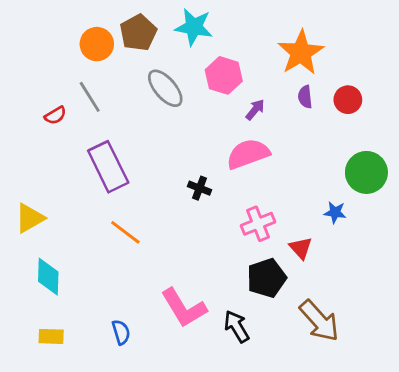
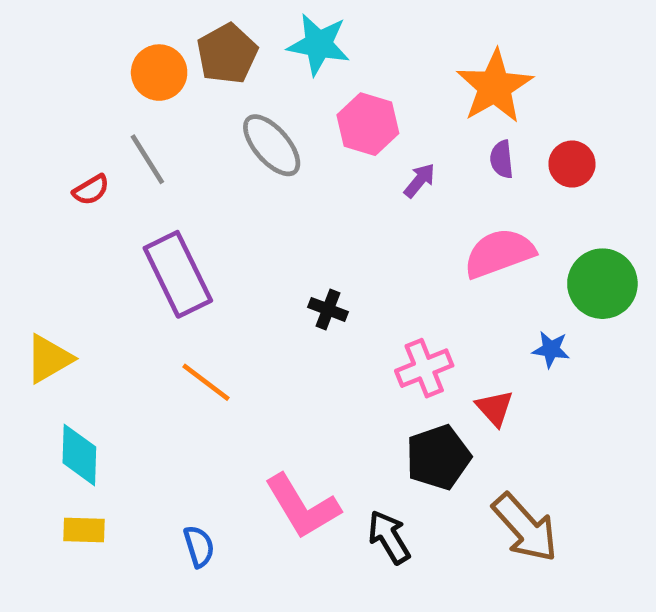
pink semicircle: (248, 154) -> (499, 253), moved
yellow rectangle: (51, 336) -> (84, 530), moved

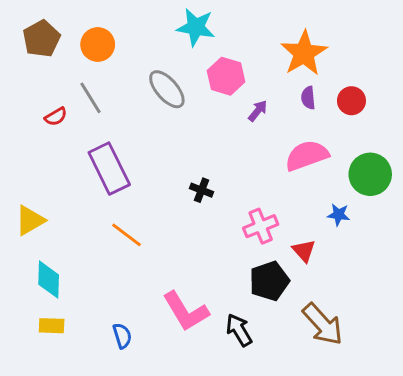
brown pentagon: (227, 54) -> (41, 39), moved

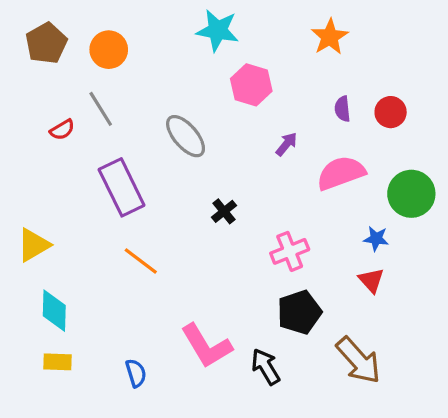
orange star: (304, 53) -> (330, 37), moved, size x0.7
gray ellipse: (167, 89) -> (186, 136), moved
purple arrow: (258, 111) -> (286, 144), moved
black cross: (202, 190) -> (224, 211), turned 30
red triangle: (304, 251) -> (371, 280), moved

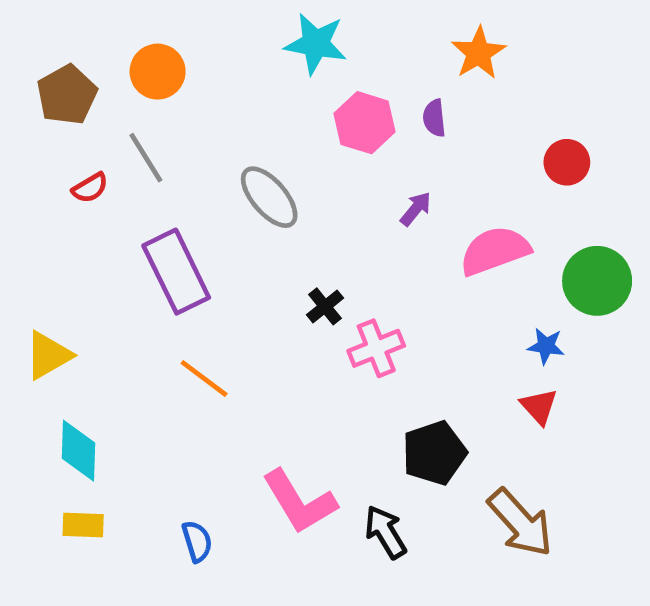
brown pentagon: (46, 43) -> (67, 95), moved
purple semicircle: (342, 109) -> (434, 118), moved
pink cross: (290, 251) -> (376, 348), moved

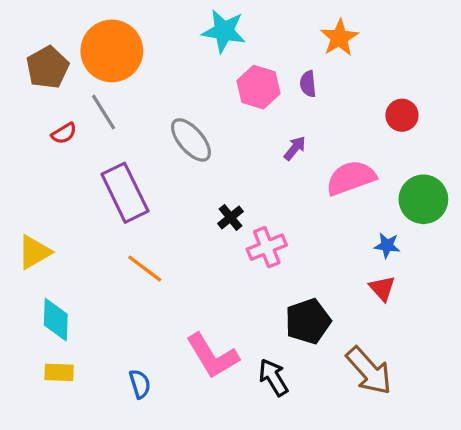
orange circle: (158, 72) -> (112, 51), size x1.6

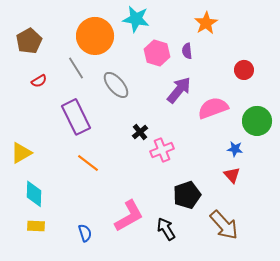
orange circle: (112, 51) -> (95, 36), moved
gray line: (104, 112) -> (76, 68), moved
purple arrow: (295, 148) -> (179, 90), size x1.8
pink L-shape: (212, 356) -> (129, 216), turned -88

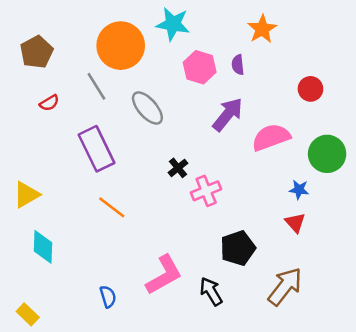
brown arrow: (224, 225) -> (285, 286), turned -100
yellow rectangle: (36, 226) -> (28, 314), moved, turned 42

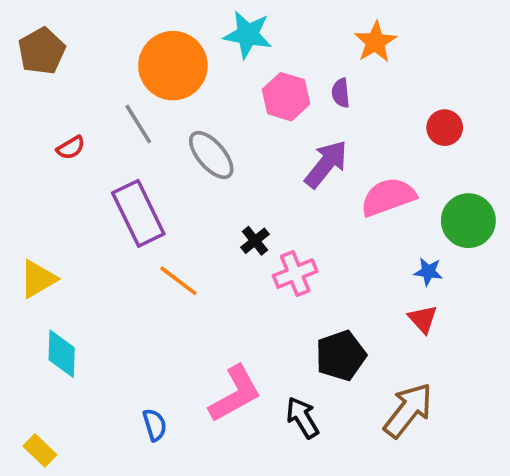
brown pentagon: (37, 52) -> (42, 51), moved
orange line: (112, 207) -> (178, 281), moved

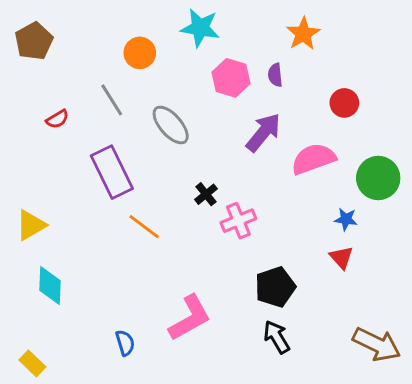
orange circle: (173, 66) -> (140, 53), size x0.6
red circle: (445, 128) -> (344, 103), moved
brown arrow: (408, 410) -> (377, 344), moved, turned 78
black arrow: (302, 418) -> (277, 337), moved

